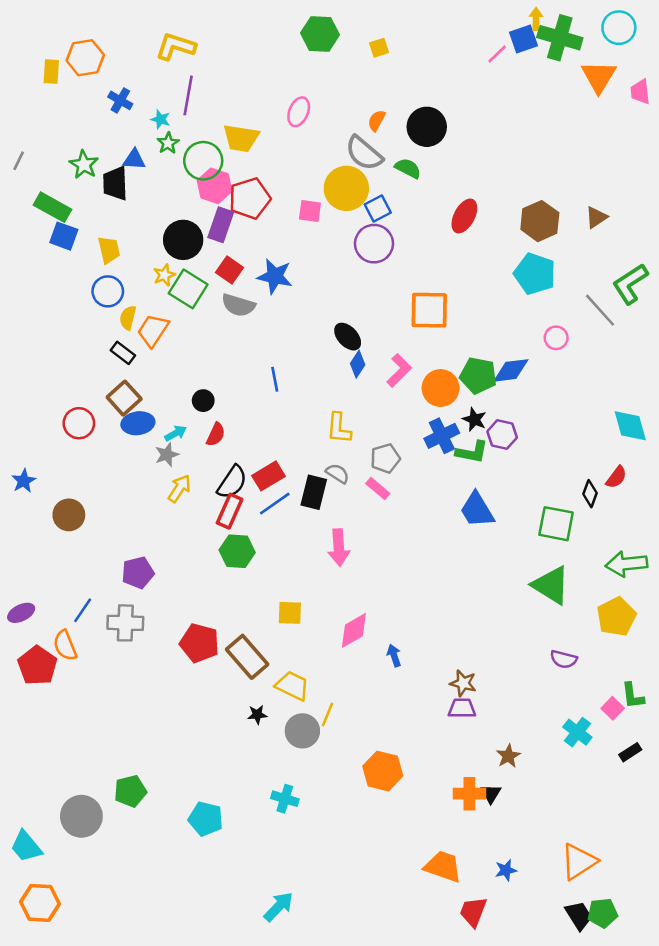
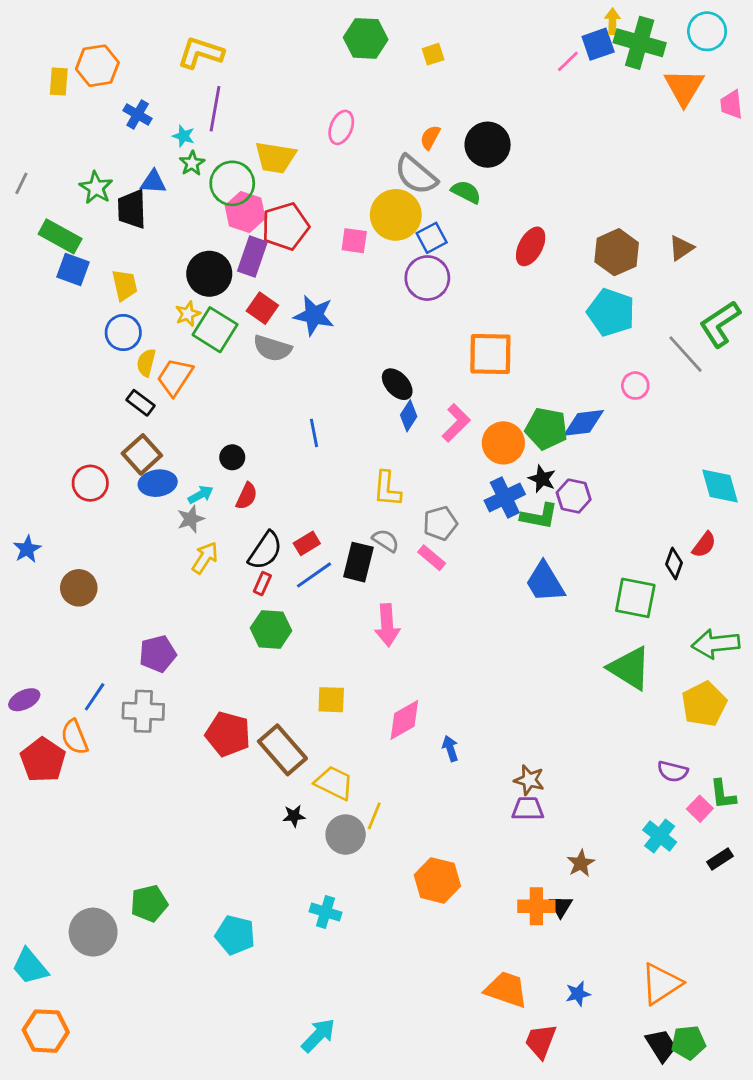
red rectangle: (269, 476) -> (307, 543), size x0.7
red rectangle: (230, 511) -> (262, 584), size x0.6
purple semicircle: (564, 659) -> (673, 771), moved

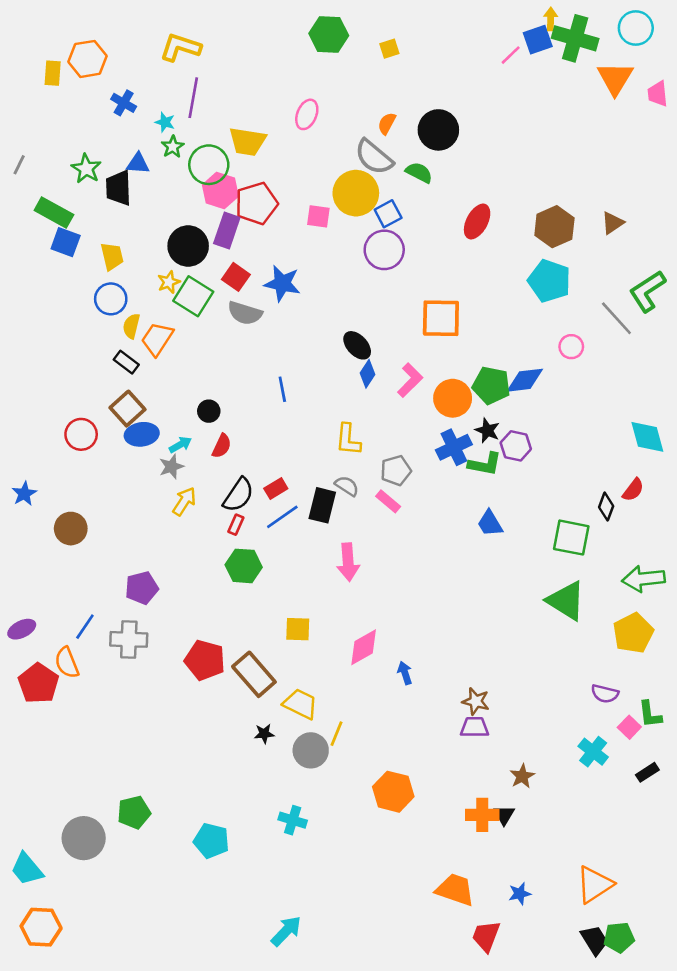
blue trapezoid: (545, 582) -> (490, 523), size x0.7

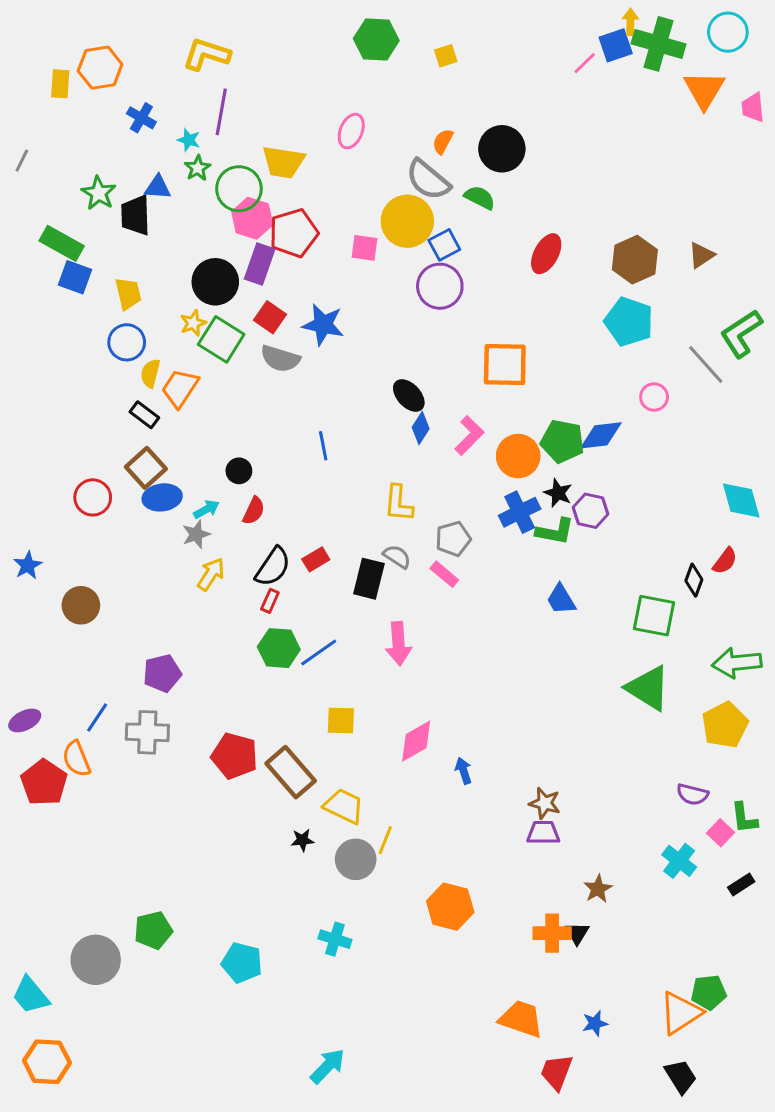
gray line: (19, 165) -> (22, 161), moved
blue line: (282, 517) -> (319, 653), moved
green pentagon: (619, 937) -> (709, 992), moved

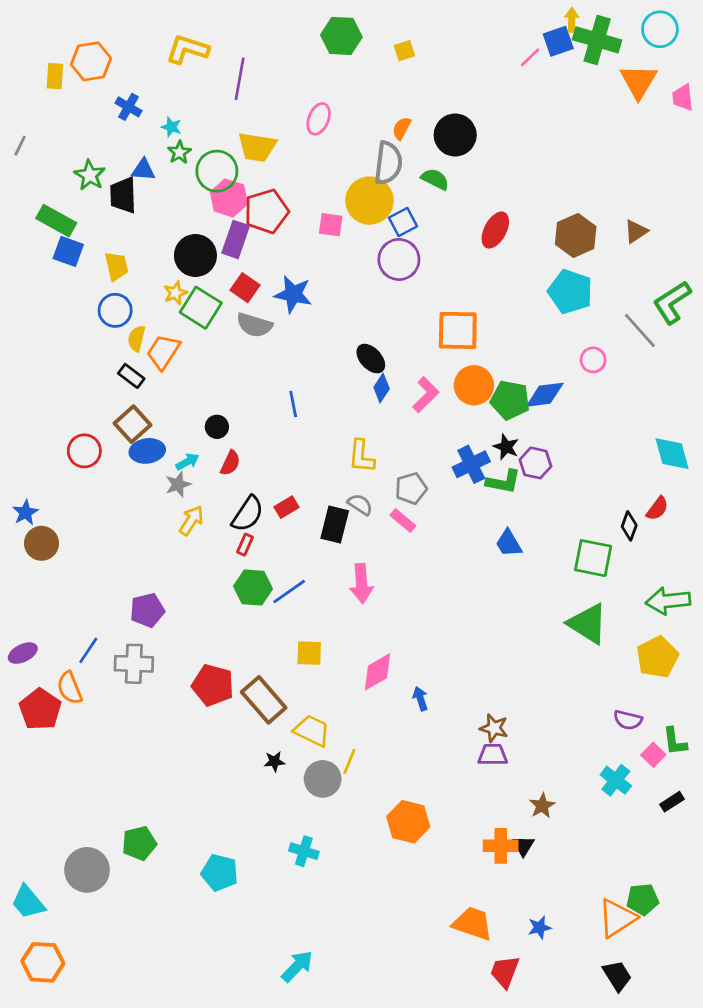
purple line: (221, 112) -> (240, 79), moved
gray semicircle: (428, 180) -> (388, 163), turned -123
orange circle: (518, 456) -> (474, 385), moved
brown circle: (81, 605) -> (41, 543), moved

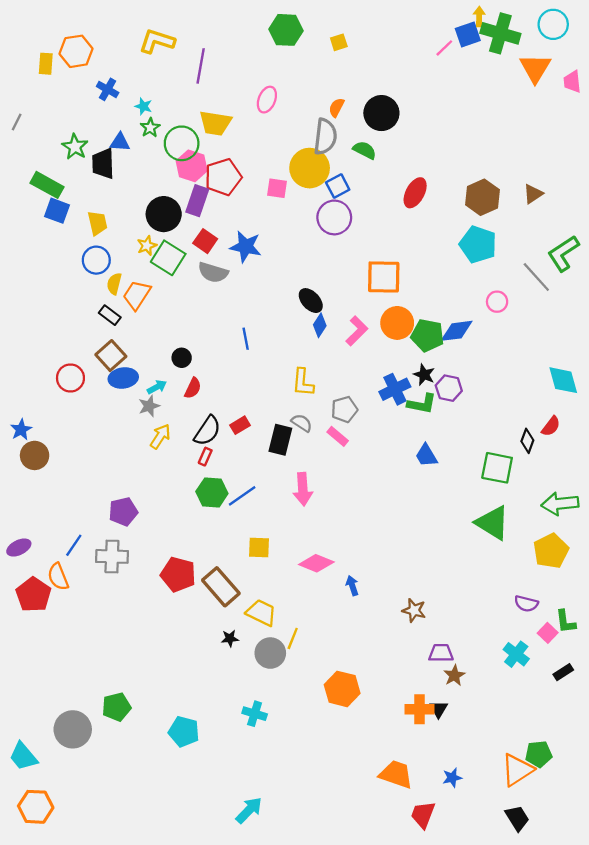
pink diamond: (378, 672) -> (316, 563), turned 52
purple trapezoid: (493, 755) -> (441, 653), moved

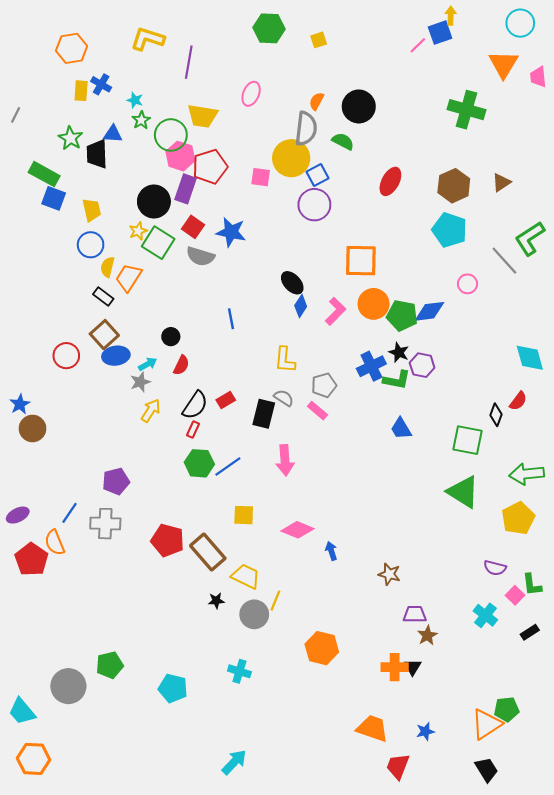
green cross: (500, 33) -> (466, 110), moved
yellow rectangle: (46, 64) -> (81, 91), moved

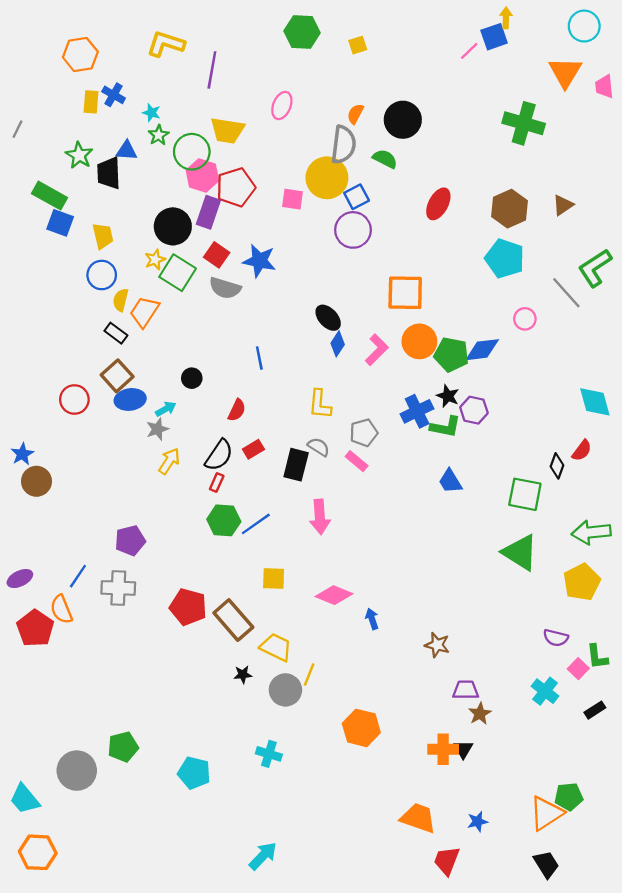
red semicircle: (181, 365) -> (237, 410), moved

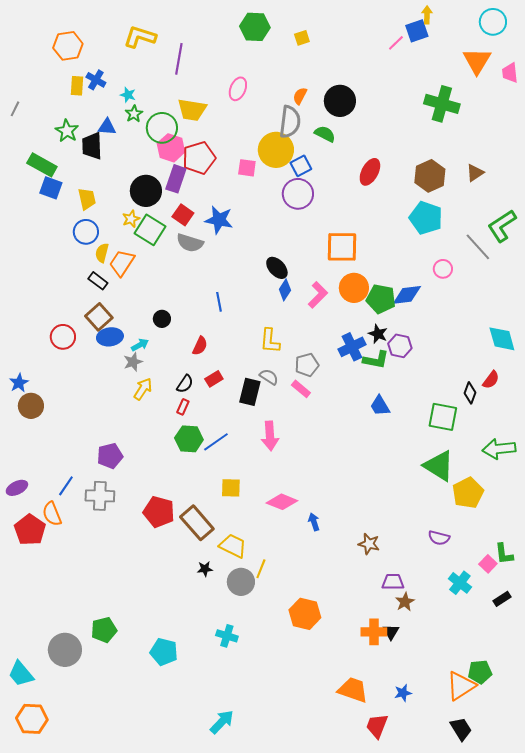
black semicircle: (219, 455) -> (185, 384), size x0.7
yellow pentagon: (582, 582) -> (468, 493), moved
purple semicircle: (556, 638) -> (439, 538), moved

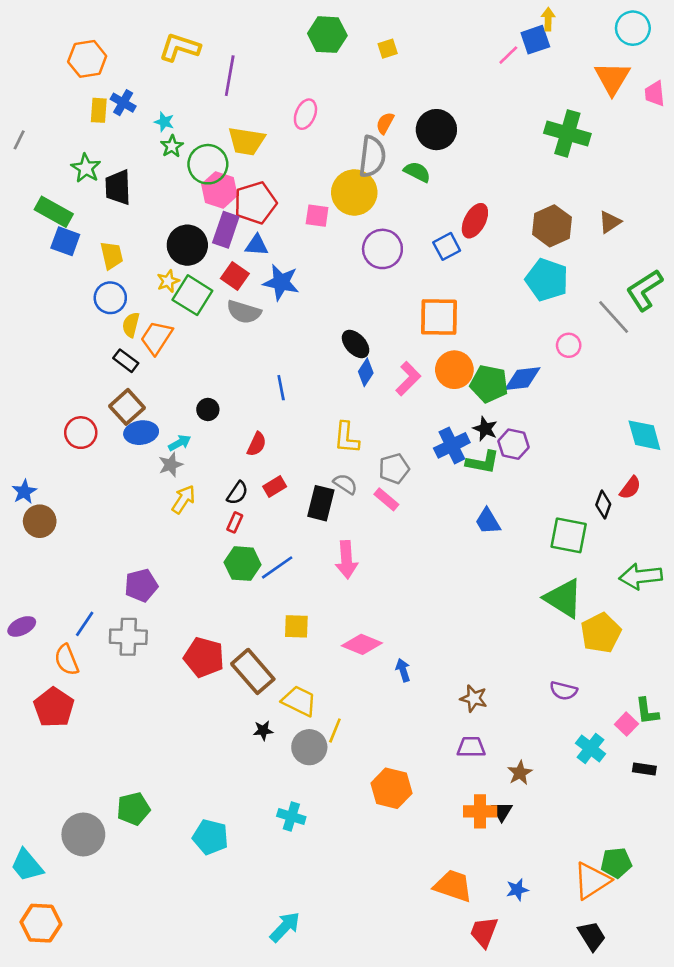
blue triangle: (107, 127) -> (257, 245), moved
blue square: (301, 166) -> (447, 246), moved
red pentagon: (30, 530) -> (54, 707), moved
purple trapezoid: (393, 582) -> (471, 747), moved
black rectangle: (502, 599) -> (644, 769), turned 42

